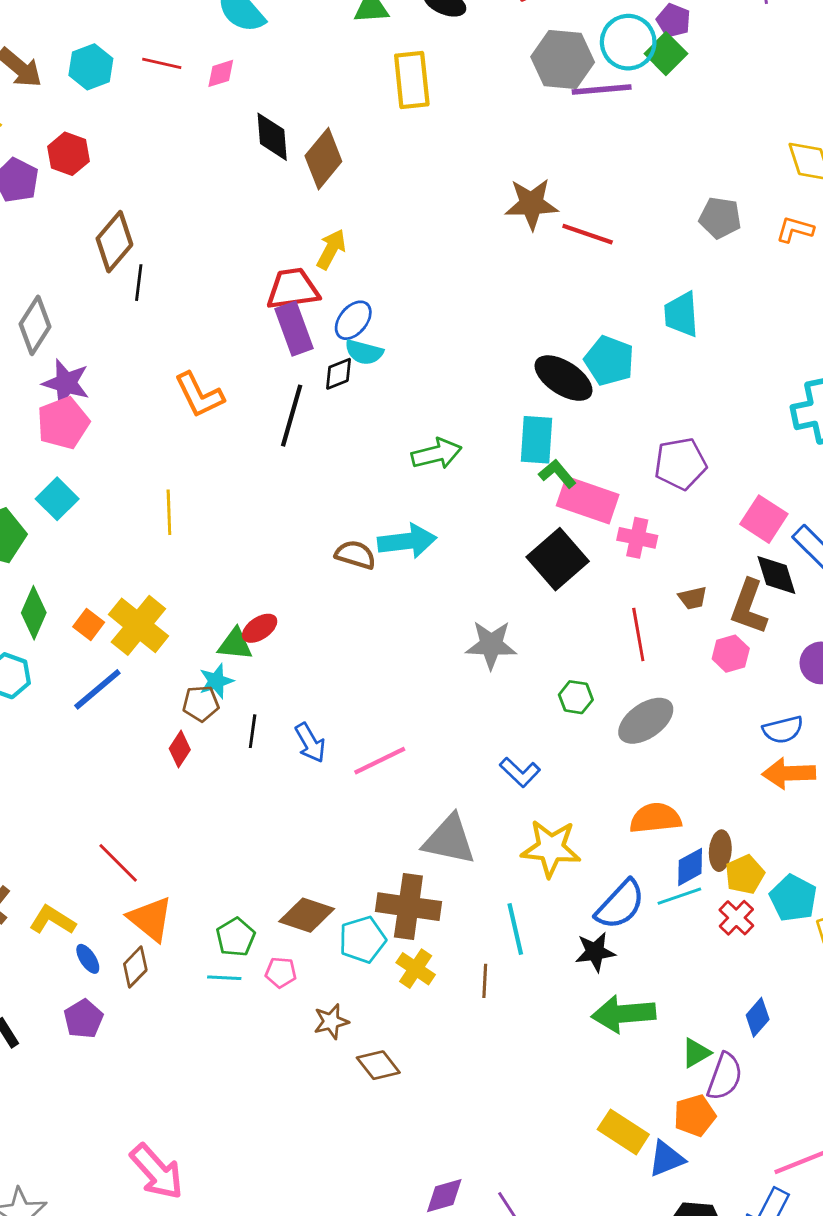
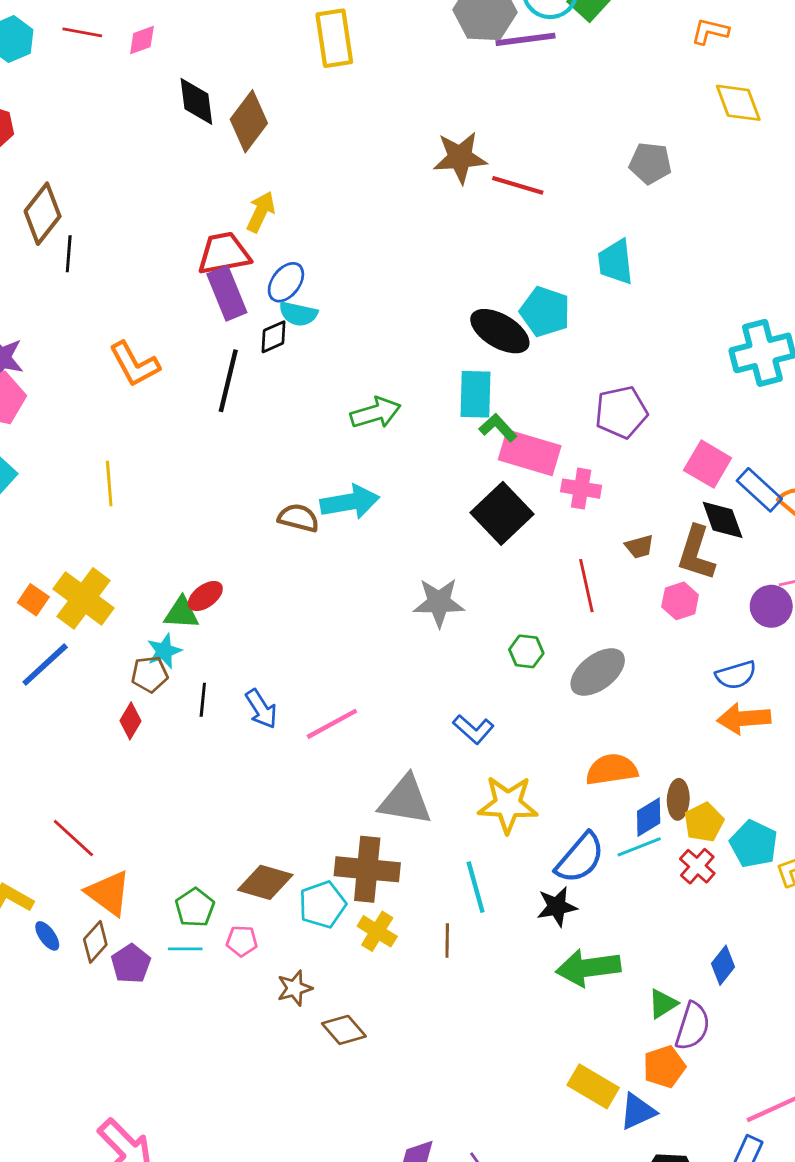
orange L-shape: (795, 230) -> (710, 31), moved
purple pentagon: (83, 1019) -> (131, 964), moved

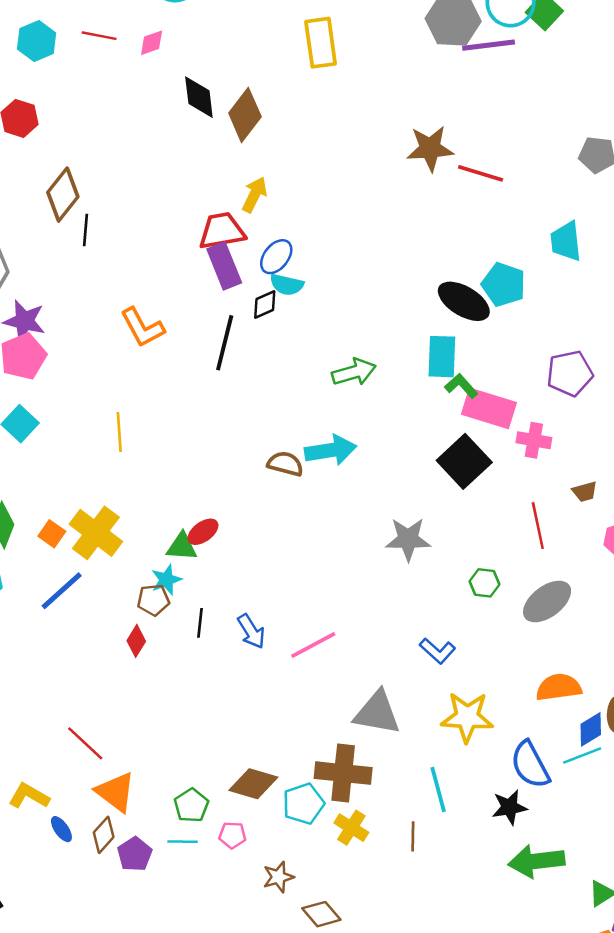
blue semicircle: (580, 858) -> (530, 765), turned 111

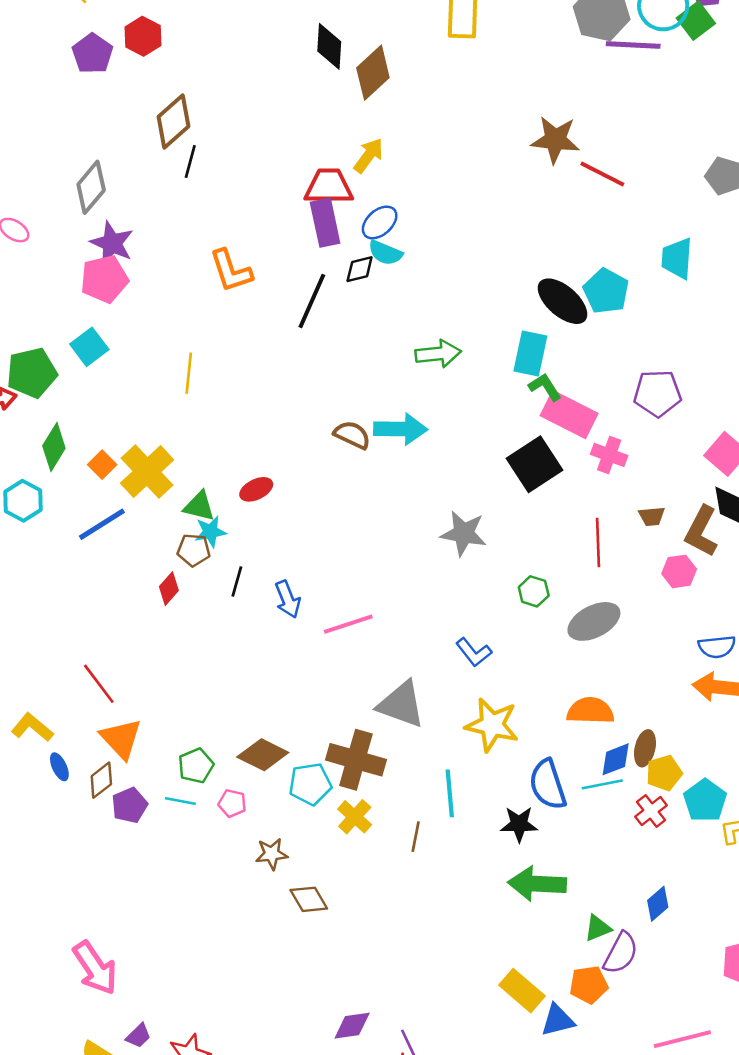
green triangle: (182, 547) -> (199, 506), moved

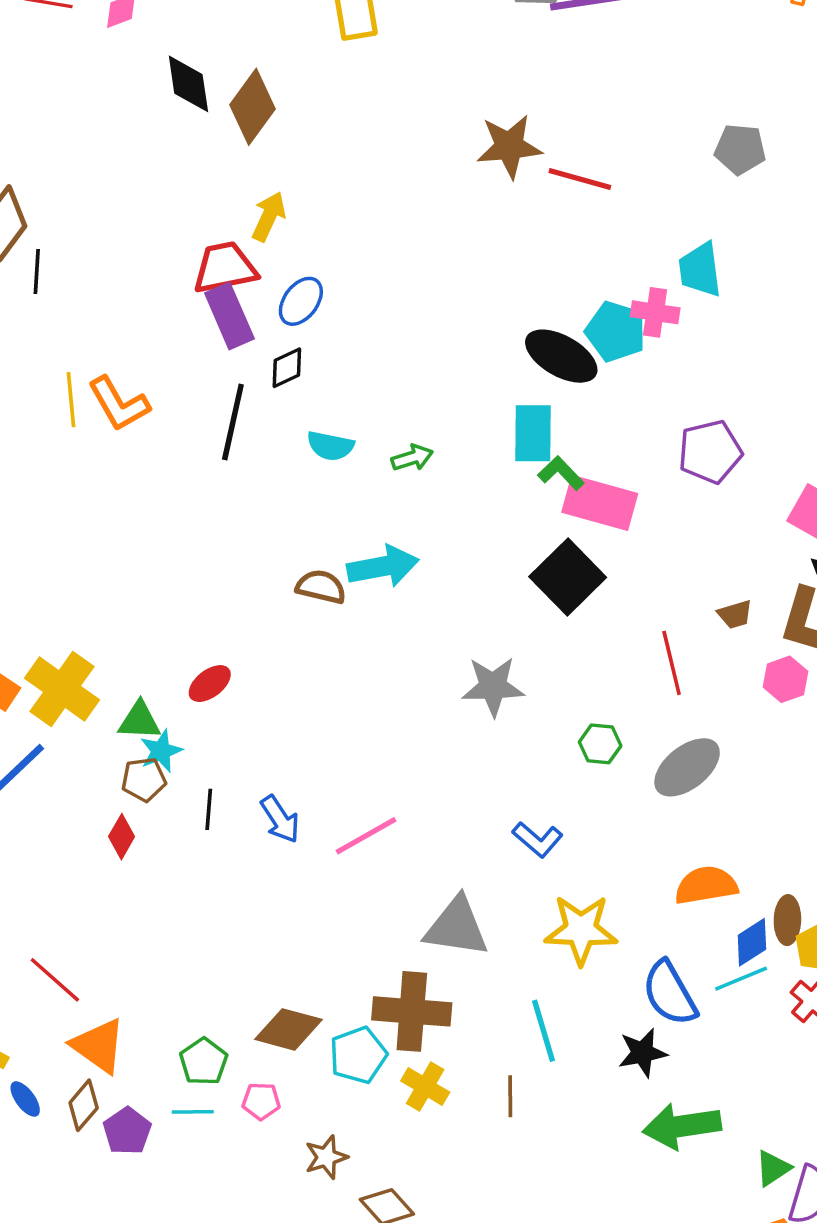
cyan semicircle: (385, 253) -> (330, 446), moved
green arrow: (438, 354) -> (412, 458), size x0.7
yellow line: (189, 373) -> (71, 400), moved
pink cross: (609, 455) -> (655, 312), moved

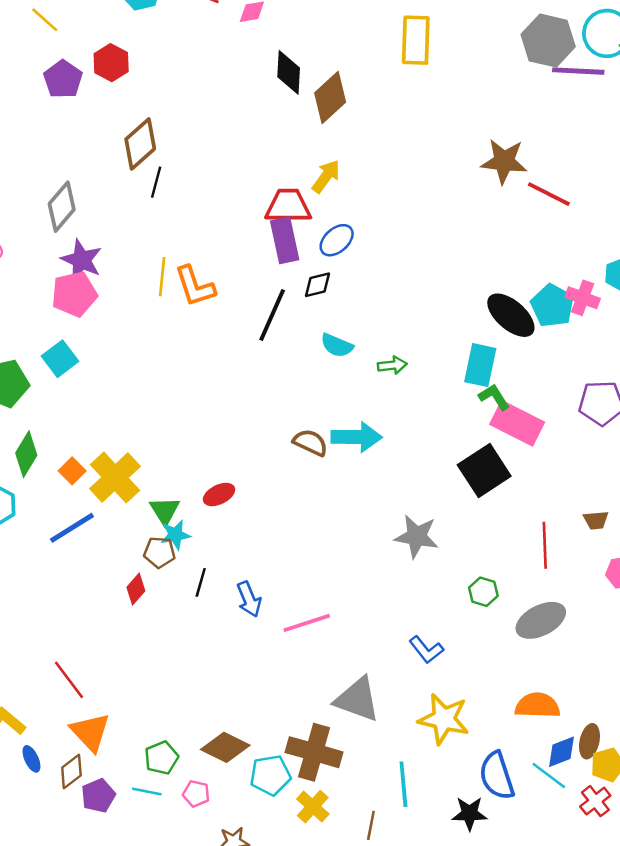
green triangle: (140, 721) -> (165, 511), turned 44
cyan line: (741, 979) -> (549, 776), turned 48

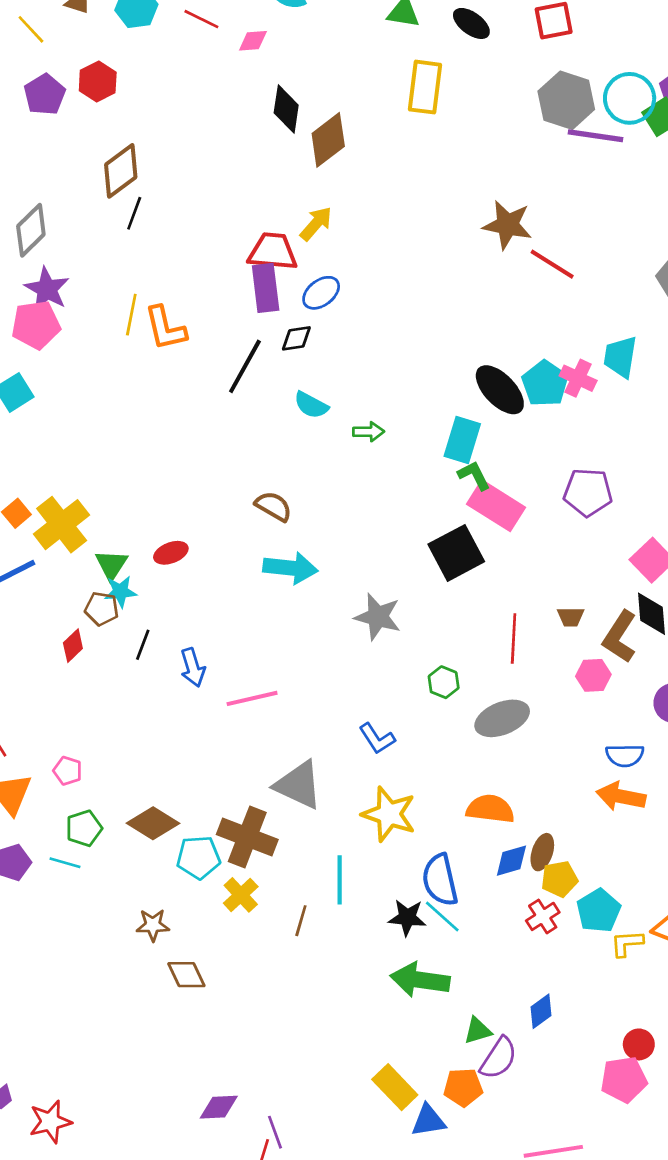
cyan arrow: (357, 437) -> (290, 568), moved
cyan line: (549, 776) -> (442, 916), moved
pink pentagon: (196, 794) -> (68, 771), moved

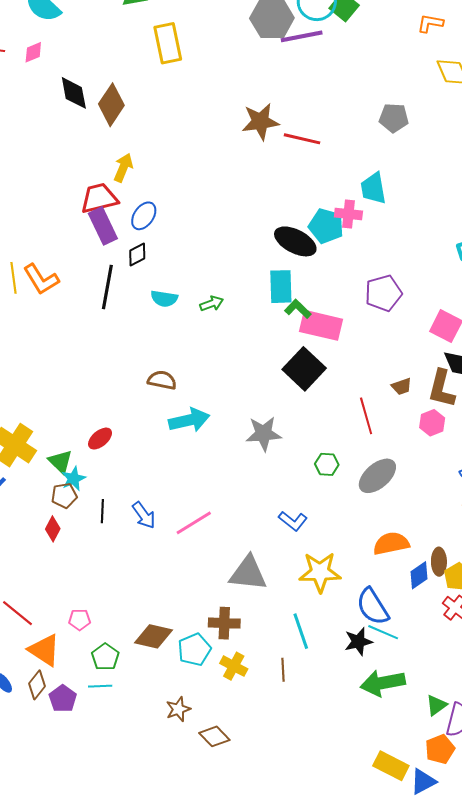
brown cross: (247, 837) -> (224, 623), size x0.7

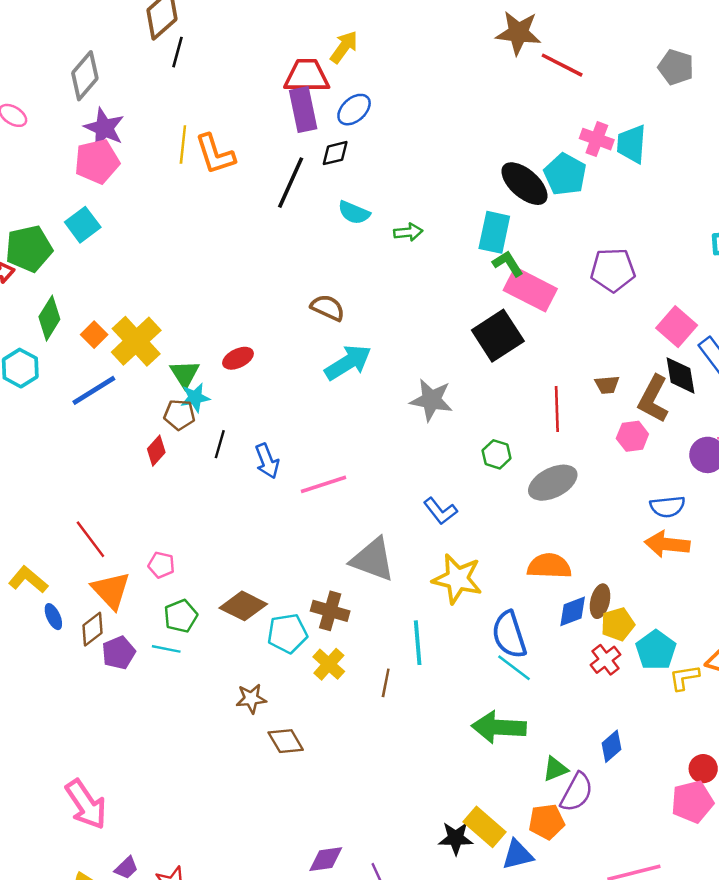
pink cross: (348, 214) -> (597, 139), moved
cyan arrow: (189, 420) -> (348, 362), turned -33
black star: (358, 642) -> (456, 838), moved

